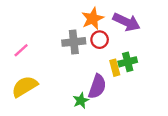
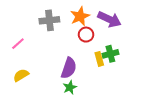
gray cross: (74, 42) -> (49, 20), moved
yellow semicircle: (25, 86) -> (21, 75), size x0.7
purple semicircle: (97, 86) -> (69, 68), moved

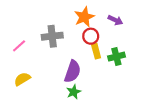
purple arrow: (109, 19) -> (115, 20), size x0.6
gray cross: (49, 20) -> (52, 36), moved
yellow rectangle: (99, 59) -> (96, 51), moved

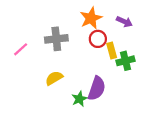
yellow rectangle: (96, 51) -> (112, 50), moved
purple semicircle: (73, 72) -> (97, 88), moved
yellow semicircle: (22, 79) -> (54, 78), moved

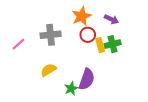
green cross: (126, 61) -> (113, 44), moved

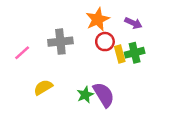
yellow semicircle: (48, 70) -> (43, 87), moved
purple semicircle: (87, 79) -> (104, 95), turned -50
green star: (71, 88) -> (85, 95), moved

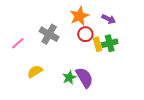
gray cross: (60, 42) -> (49, 34), turned 36

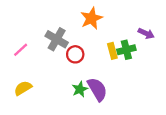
purple arrow: (109, 19) -> (146, 33), moved
red circle: (85, 34) -> (75, 54), moved
yellow semicircle: (35, 71) -> (23, 88), moved

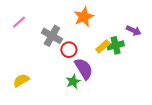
pink line: (21, 50) -> (19, 22), moved
yellow rectangle: (112, 51) -> (103, 46), turned 64
purple semicircle: (97, 89) -> (84, 69), moved

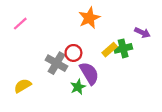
gray cross: (52, 36) -> (56, 63), moved

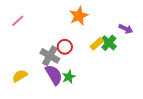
green cross: (123, 48) -> (109, 43), turned -35
purple semicircle: (89, 73) -> (54, 75), moved

